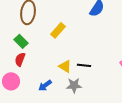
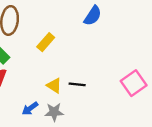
gray star: (74, 85) -> (54, 112), moved

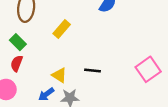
yellow triangle: (54, 86) -> (59, 75), moved

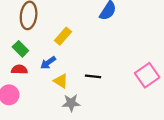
red semicircle: (17, 63) -> (19, 70), turned 70
blue arrow: (46, 94) -> (48, 63), moved

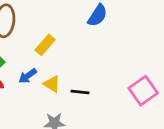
yellow triangle: (61, 81) -> (52, 84), moved

